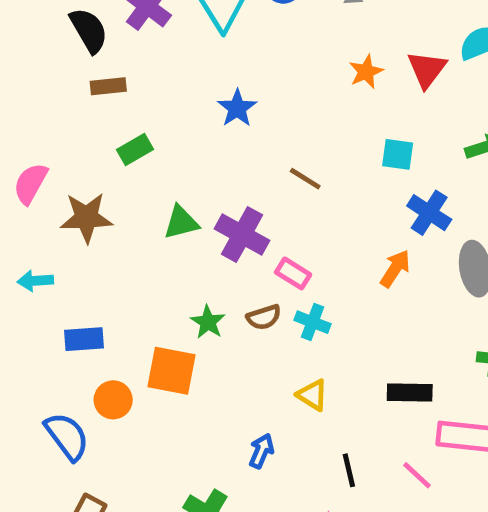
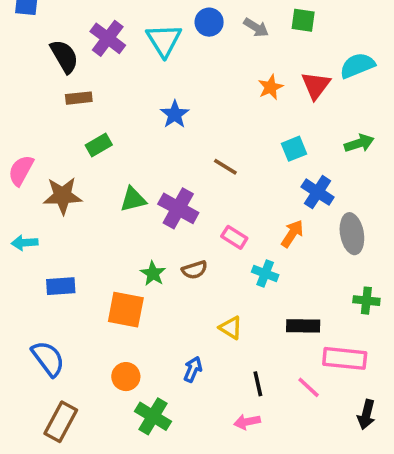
cyan square: (398, 154) -> (294, 149), turned -30
pink rectangle: (293, 273) -> (234, 237), moved
cyan cross: (312, 322) -> (265, 273), moved
orange circle: (113, 400) -> (126, 377), moved

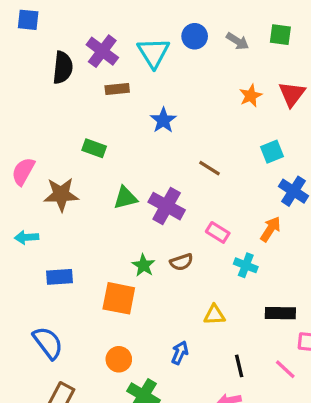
black semicircle: (64, 56) -> (63, 68), turned 36
brown rectangle: (79, 98) -> (117, 89), moved
green rectangle: (99, 145) -> (94, 148), turned 50
yellow triangle: (231, 328) -> (214, 315), turned -35

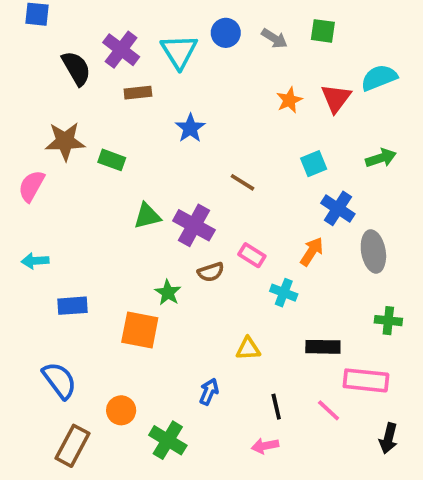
black semicircle: (63, 68) -> (76, 68), turned -36
brown star: (61, 194) -> (65, 141), moved
brown semicircle: (181, 262) -> (211, 272), moved
orange circle: (119, 359) -> (121, 410), moved

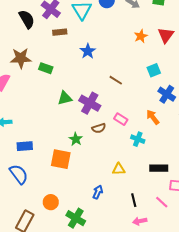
orange arrow: (312, 251) -> (153, 117), turned -70
blue semicircle: (59, 380) -> (19, 174), moved
pink arrow: (265, 446) -> (140, 221), moved

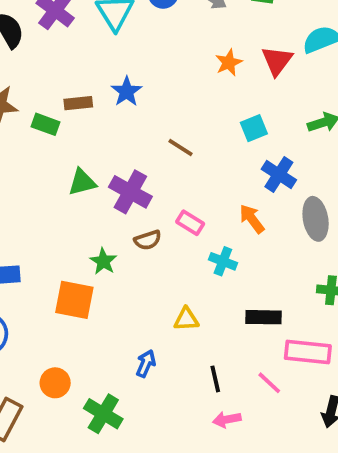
brown rectangle: (60, 32) -> (78, 103), moved

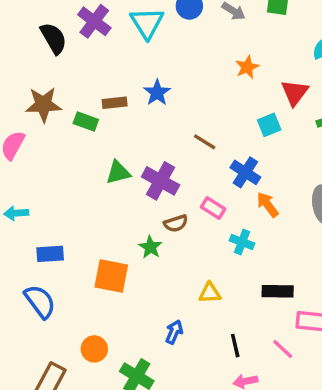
red triangle: (277, 61) -> (295, 93), moved
blue cross: (279, 174) -> (245, 172), moved
green star: (103, 261) -> (150, 247), moved

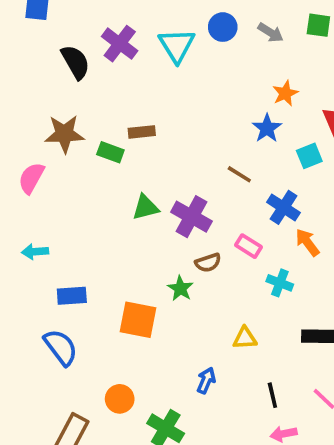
blue star: (157, 93) -> (267, 128), moved

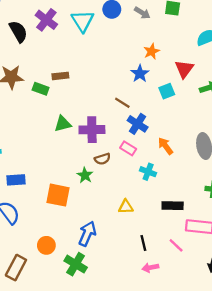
blue cross: (283, 207) -> (138, 124), moved
purple cross: (191, 217) -> (92, 130), turned -30
blue arrow: (206, 380) -> (87, 234), moved, size x1.5

